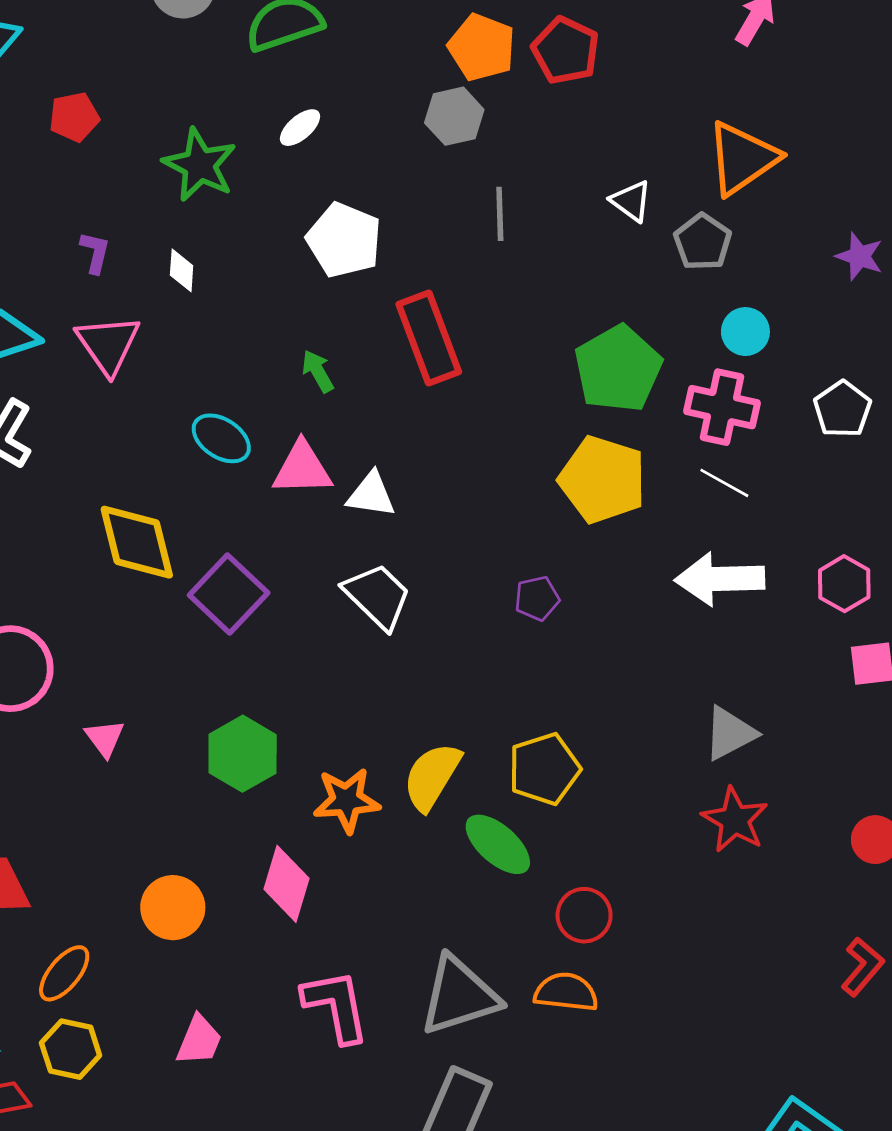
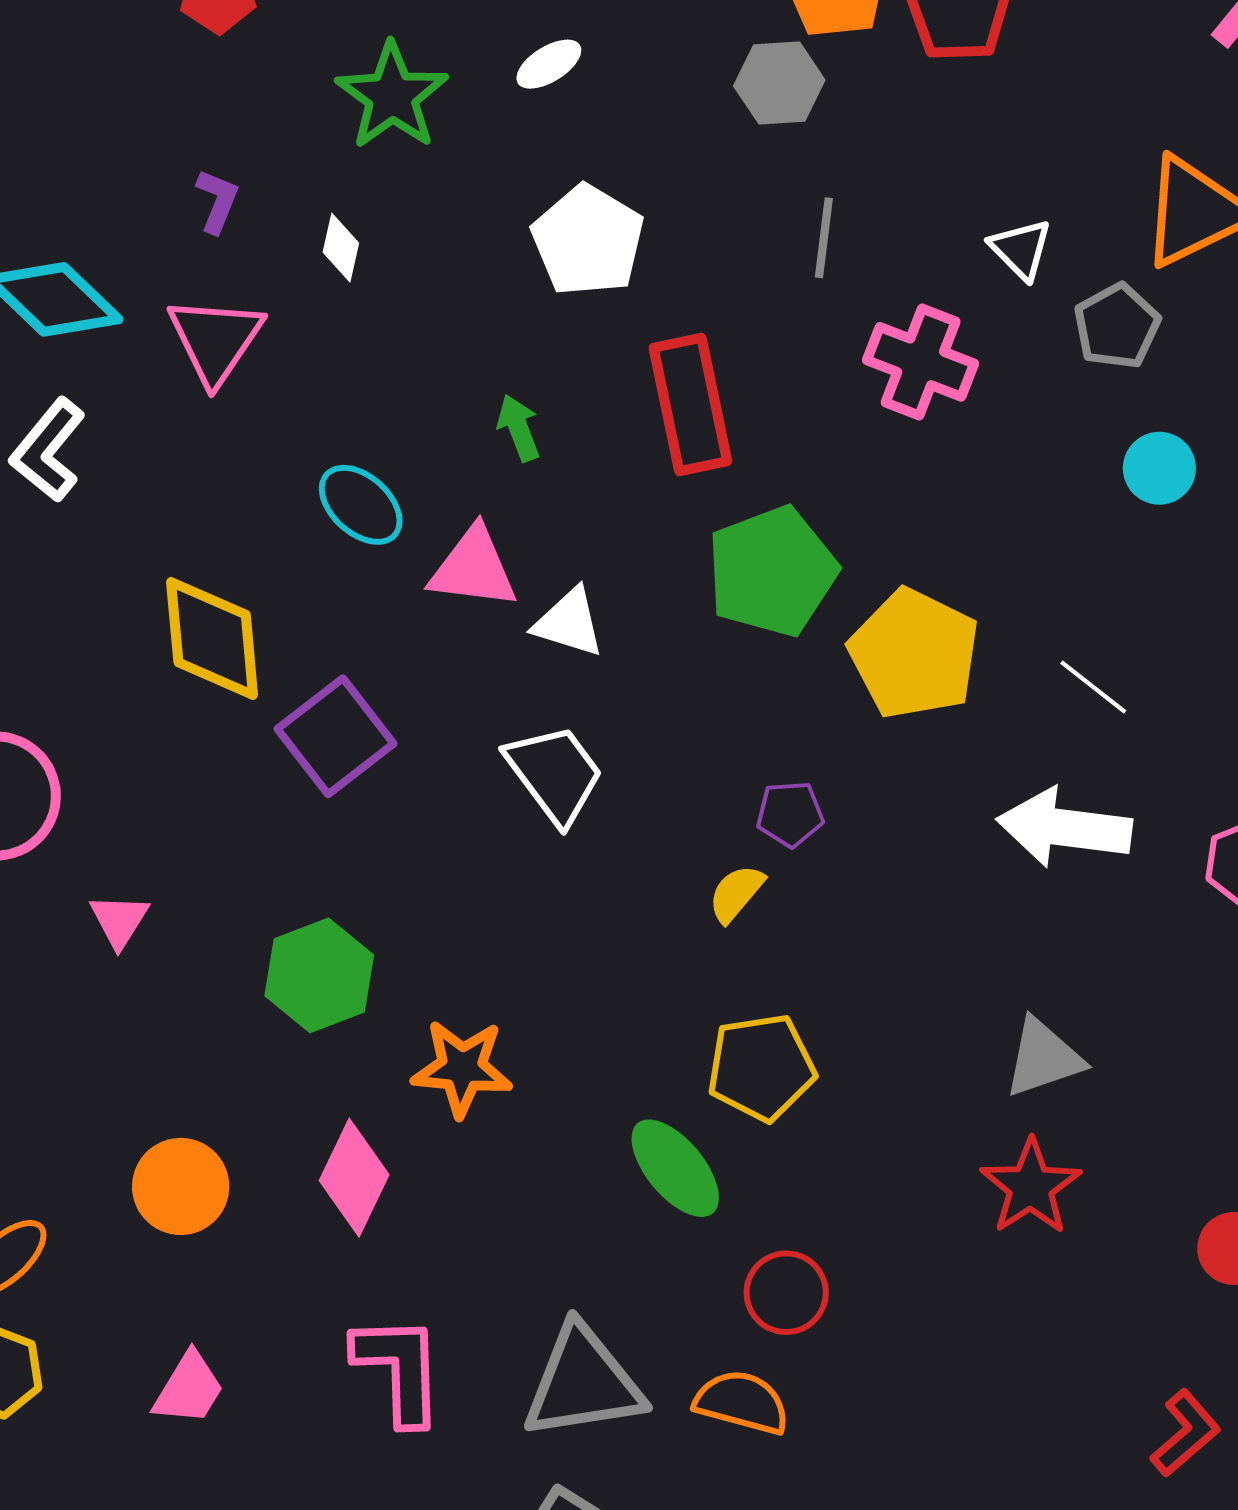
green pentagon: (618, 369) -> (772, 571), moved
pink cross: (722, 407) -> (921, 362), moved
yellow semicircle: (432, 776) -> (736, 893), moved, size x0.6

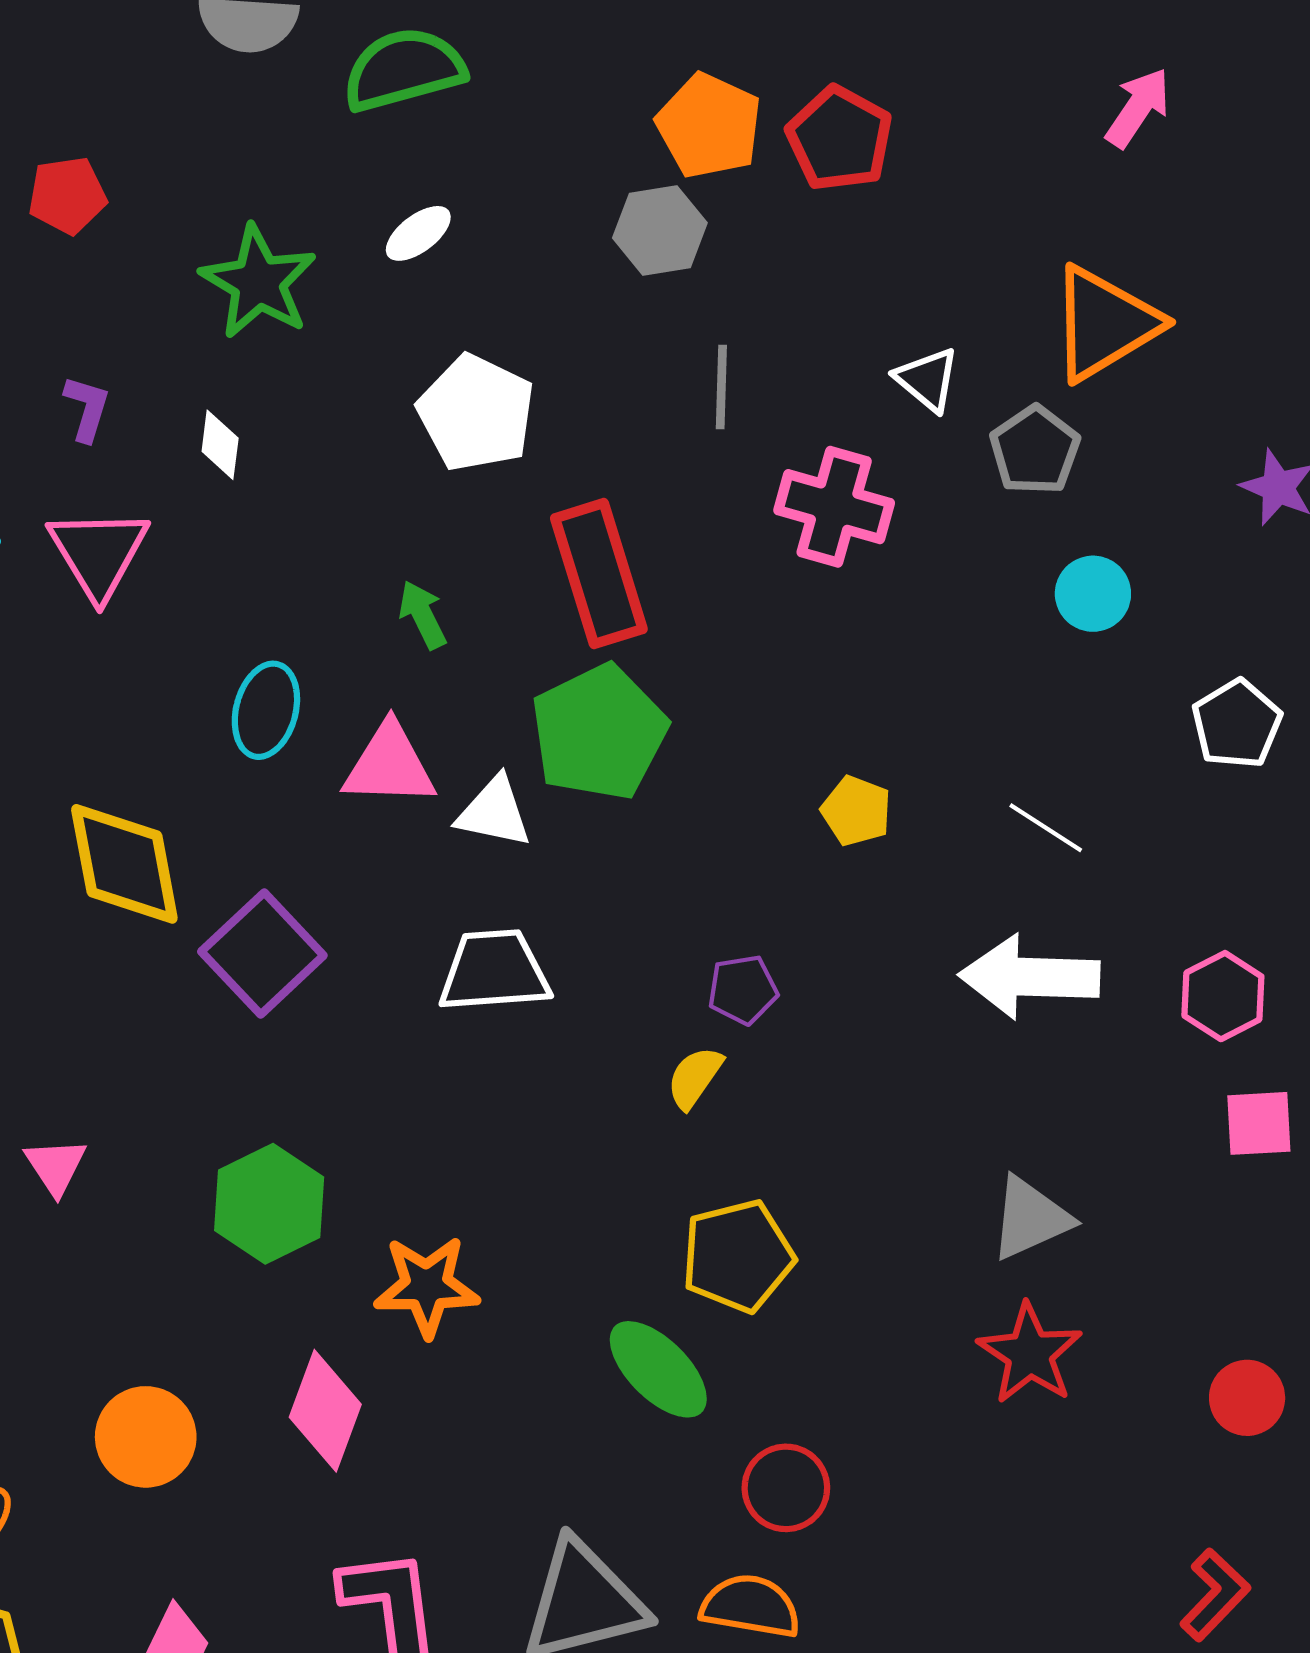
cyan ellipse: (361, 505) -> (266, 710), turned 68
green pentagon: (772, 571) -> (599, 732), moved
yellow pentagon: (914, 654) -> (856, 811), size x0.5
white trapezoid: (555, 774) -> (494, 971), turned -52

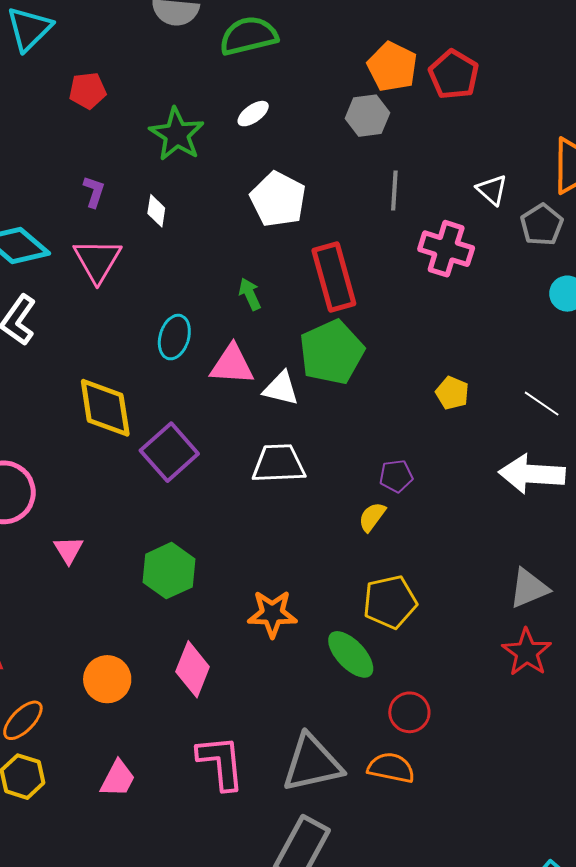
orange star: (427, 1286) -> (272, 614), moved

